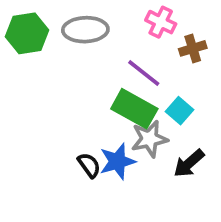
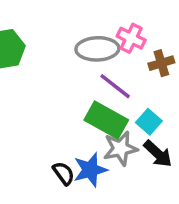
gray ellipse: (85, 30) -> (97, 49), moved
black arrow: (189, 163) -> (158, 154), moved, turned -96

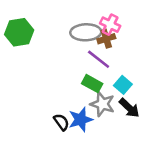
brown cross: (161, 63) -> (106, 39), moved
green rectangle: (106, 120) -> (92, 84), size x0.7
gray star: (120, 148) -> (102, 104), turned 30

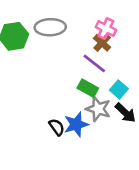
gray ellipse: (86, 32) -> (50, 27), moved
brown cross: (106, 39) -> (102, 43), turned -30

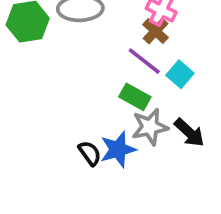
cyan square: (119, 89) -> (180, 74), moved
gray star: (98, 109) -> (150, 127), turned -30

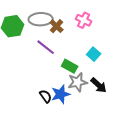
brown cross: (156, 31) -> (57, 26), moved
purple line: (144, 61) -> (46, 47), moved

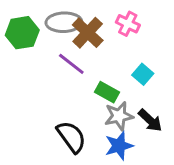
brown cross: (57, 26) -> (88, 33), size x1.5
blue star: (61, 94) -> (119, 146), moved
black semicircle: (46, 96) -> (71, 137), size x1.6

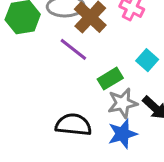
green rectangle: (107, 92) -> (110, 79), turned -60
black semicircle: (71, 137) -> (73, 125), turned -48

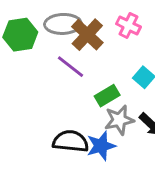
blue star: (123, 134) -> (101, 146), moved

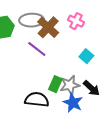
green rectangle: (107, 96) -> (55, 84), moved, turned -35
blue star: (101, 146) -> (73, 103), moved, turned -30

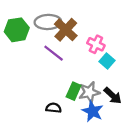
pink cross: (76, 21) -> (96, 44), moved
black semicircle: (37, 100) -> (54, 108), size x0.6

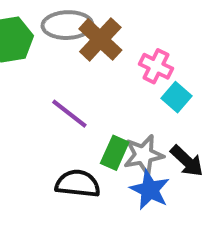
purple line: (54, 53) -> (69, 114), moved
black semicircle: (54, 108) -> (78, 184), size x1.5

